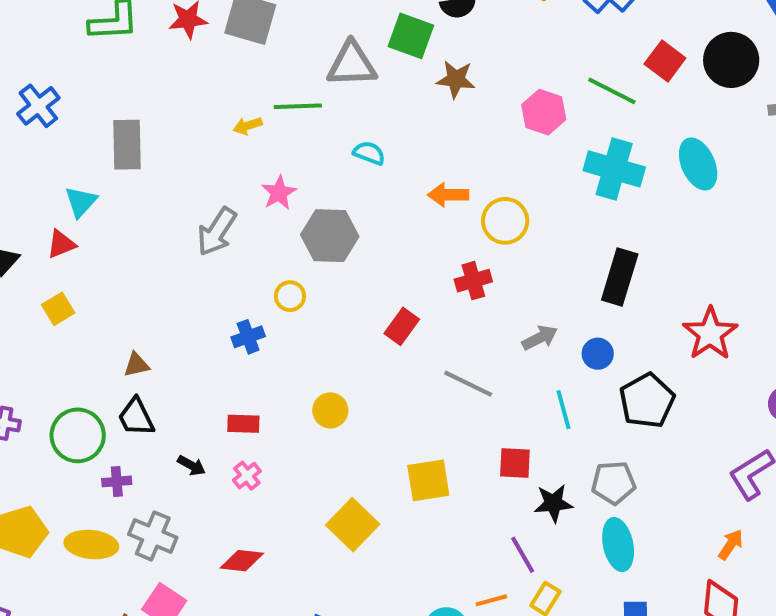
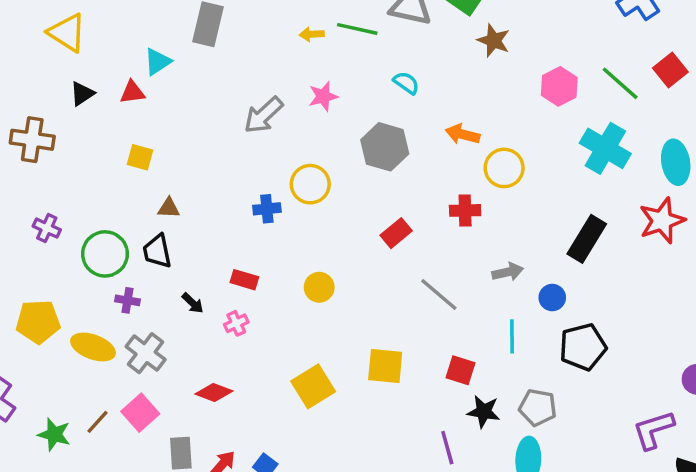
gray hexagon: (330, 236) -> (385, 147), moved
yellow circle: (290, 296) -> (310, 184), size x1.5
yellow square: (58, 309) -> (140, 157), moved, turned 32
red star: (710, 334) -> (662, 221), moved

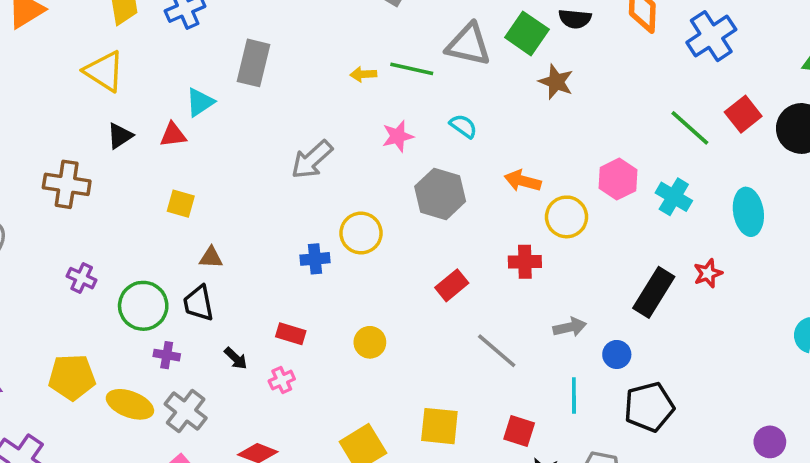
pink hexagon: (559, 86) -> (618, 179), moved
pink star: (323, 96) -> (398, 136), moved
cyan cross: (605, 148) -> (674, 197), size x0.7
red star: (662, 221) -> (708, 273), moved, size x0.6

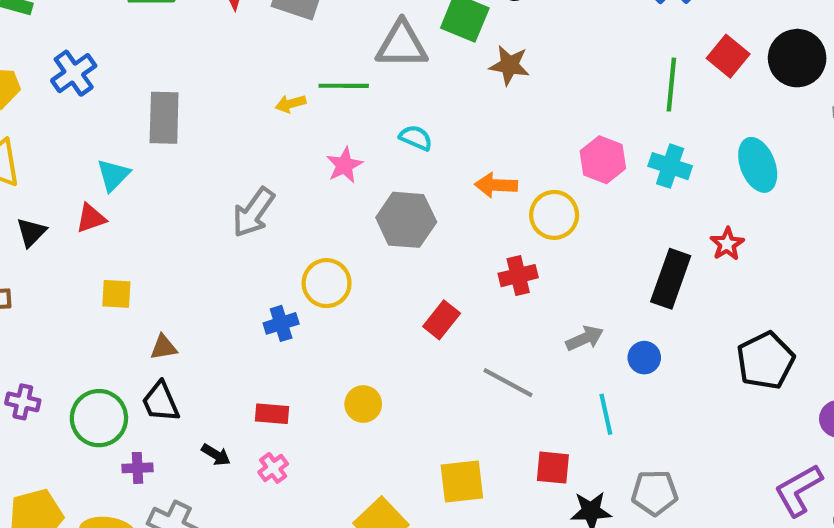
green line: (690, 128) -> (671, 85), turned 66
black pentagon: (649, 407) -> (765, 361), moved

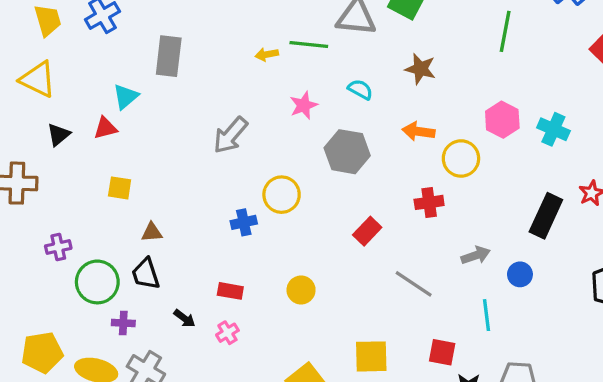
brown star: (509, 65) -> (420, 69), moved
green line: (671, 85) -> (505, 31), moved
purple cross: (23, 402) -> (58, 247), moved, turned -30

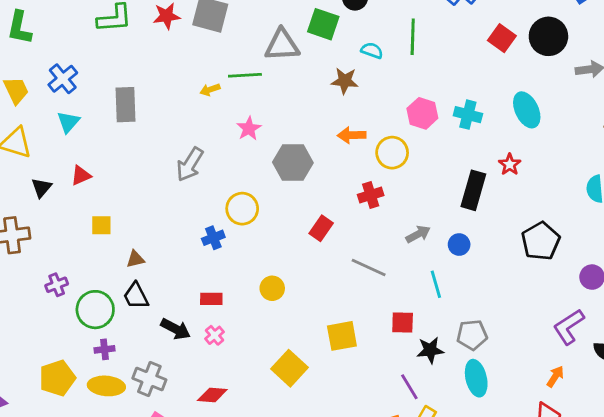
cyan semicircle: (360, 89) -> (372, 50), moved
cyan triangle: (126, 97) -> (68, 122), moved
black arrow: (184, 318) -> (176, 329), size x1.5
purple cross: (123, 323) -> (105, 349), moved

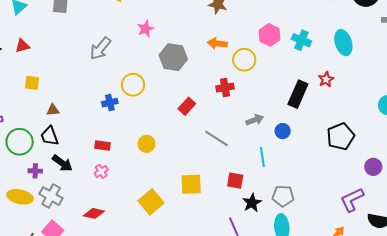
black arrow: (176, 329) -> (62, 163), moved
purple cross: (105, 349) -> (35, 171), moved
black star: (430, 350) -> (252, 203), turned -30

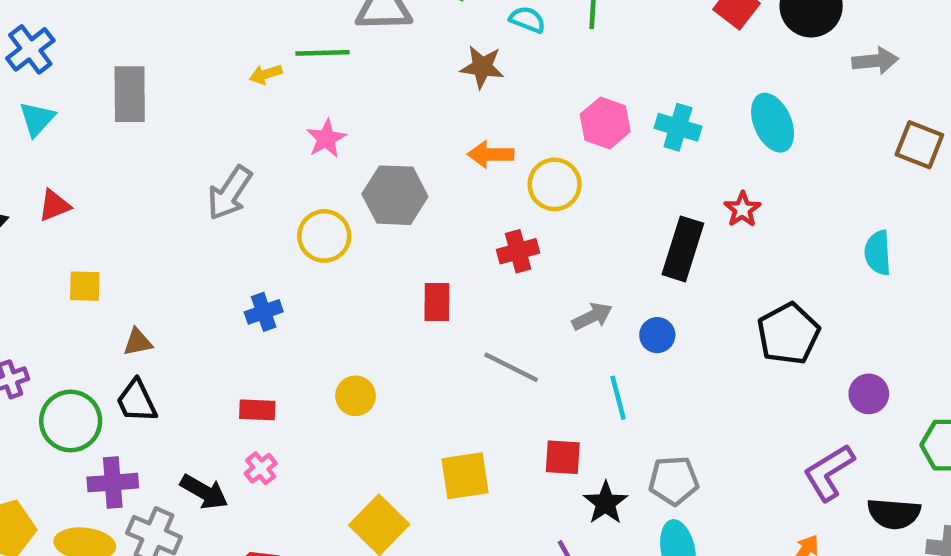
yellow circle: (133, 85) -> (324, 236), moved
red rectangle: (187, 106) -> (437, 302), turned -36
black arrow: (62, 163) -> (204, 492), moved
purple cross: (35, 171) -> (113, 483), size x1.5

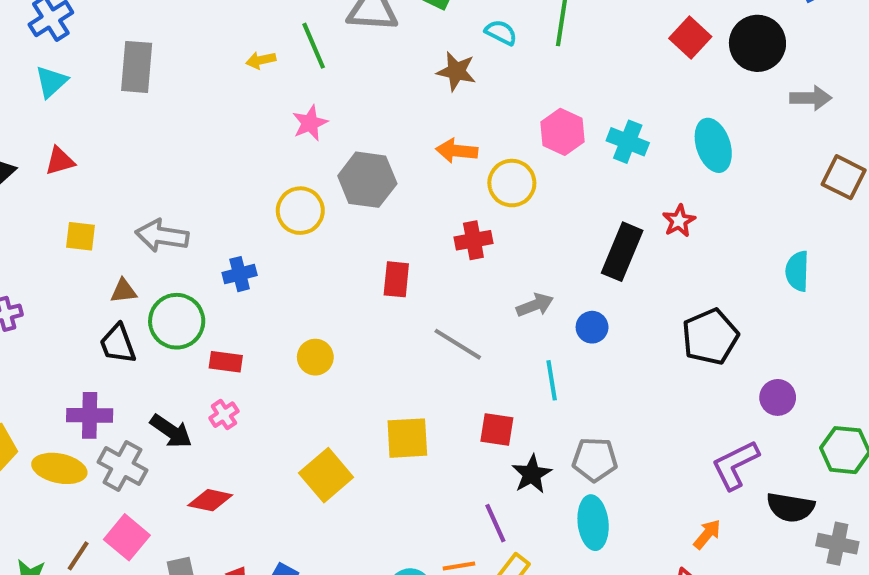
green line: (322, 53) -> (314, 46), turned 63
gray arrow: (230, 193) -> (162, 236), moved, turned 60
green circle: (71, 421) -> (177, 321), moved

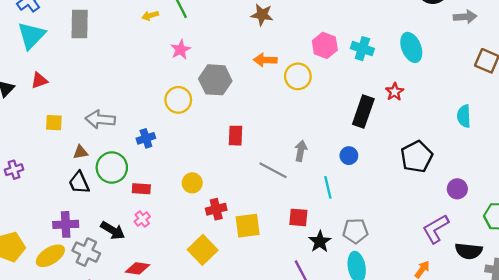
cyan triangle: (51, 82) -> (31, 36), size x1.5
red cross: (473, 240) -> (216, 209), moved
gray arrow: (535, 305) -> (301, 151), moved, turned -54
yellow ellipse: (59, 468) -> (50, 256), turned -40

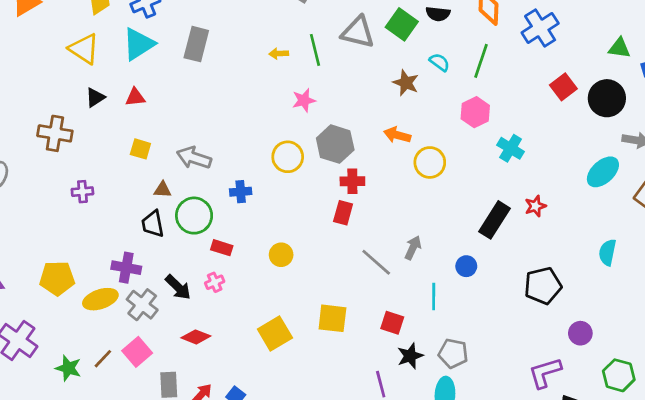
pink hexagon: (325, 45) -> (475, 112), moved
cyan ellipse: (411, 47) -> (603, 172), moved, turned 56
red cross: (216, 209) -> (352, 181), moved

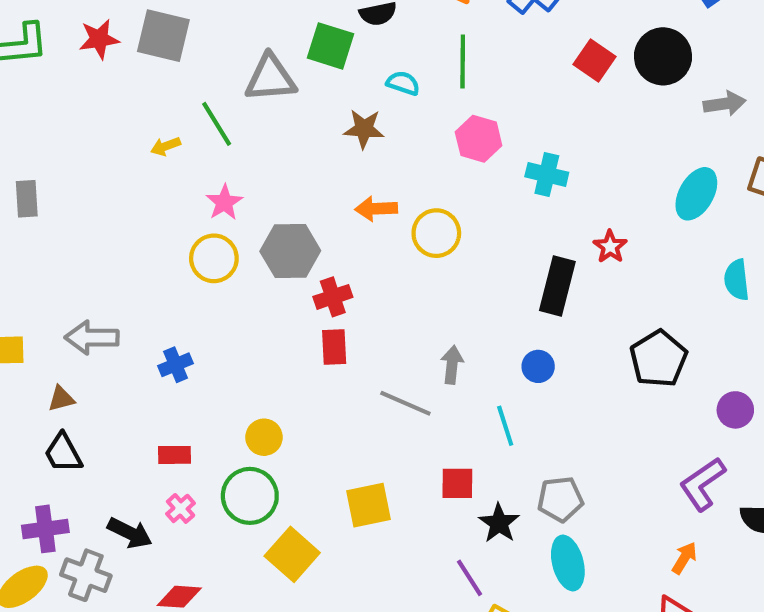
gray rectangle: (196, 44) -> (27, 199), moved, size x0.7
yellow circle: (288, 157) -> (214, 258), moved
cyan ellipse: (603, 172) -> (696, 194), moved
green circle: (194, 216) -> (250, 496), moved

